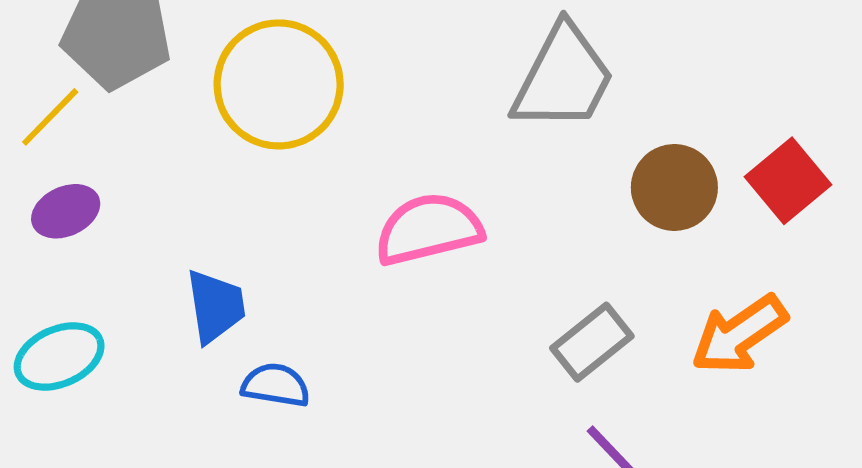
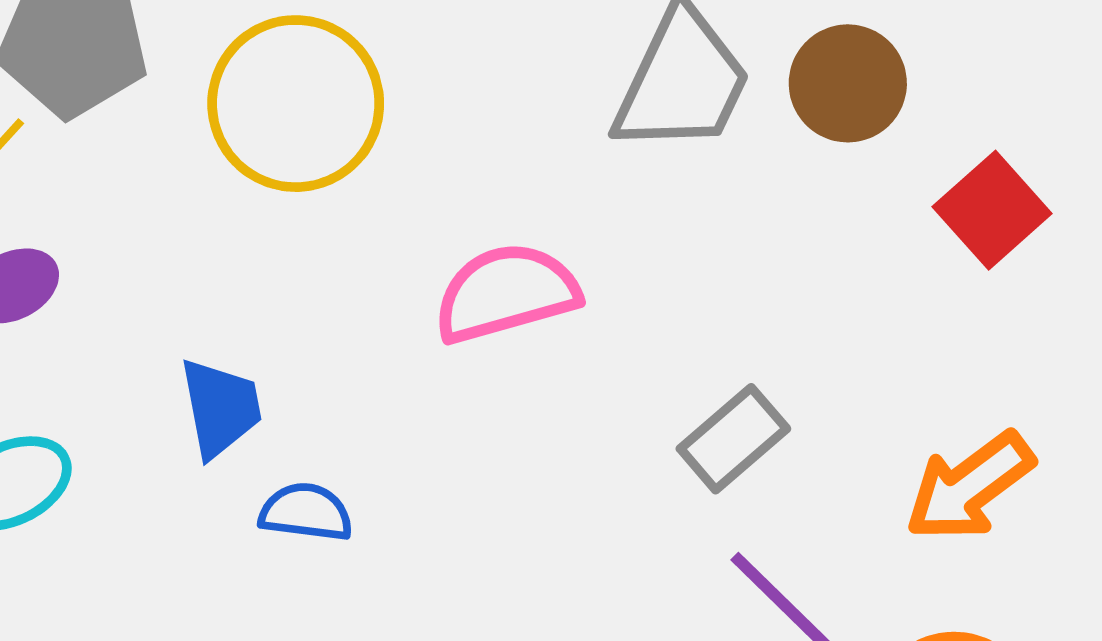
brown circle: (674, 187) -> (848, 83), moved
orange arrow: (739, 334) -> (969, 487), moved

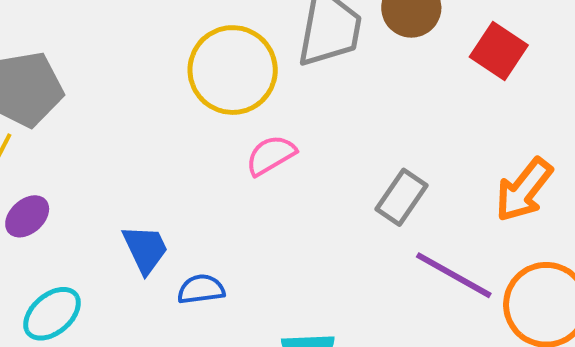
yellow circle: (296, 104) -> (233, 70), moved
pink semicircle: (506, 293) -> (271, 155), size x0.7

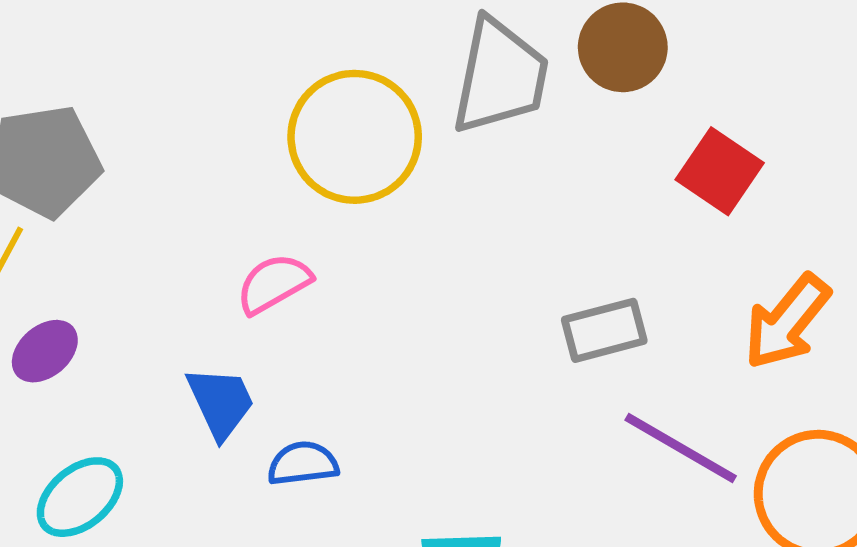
red square: (499, 51) -> (720, 171), moved
pink semicircle: (271, 155) -> (274, 284), moved
gray rectangle: (402, 197) -> (604, 330), turned 40

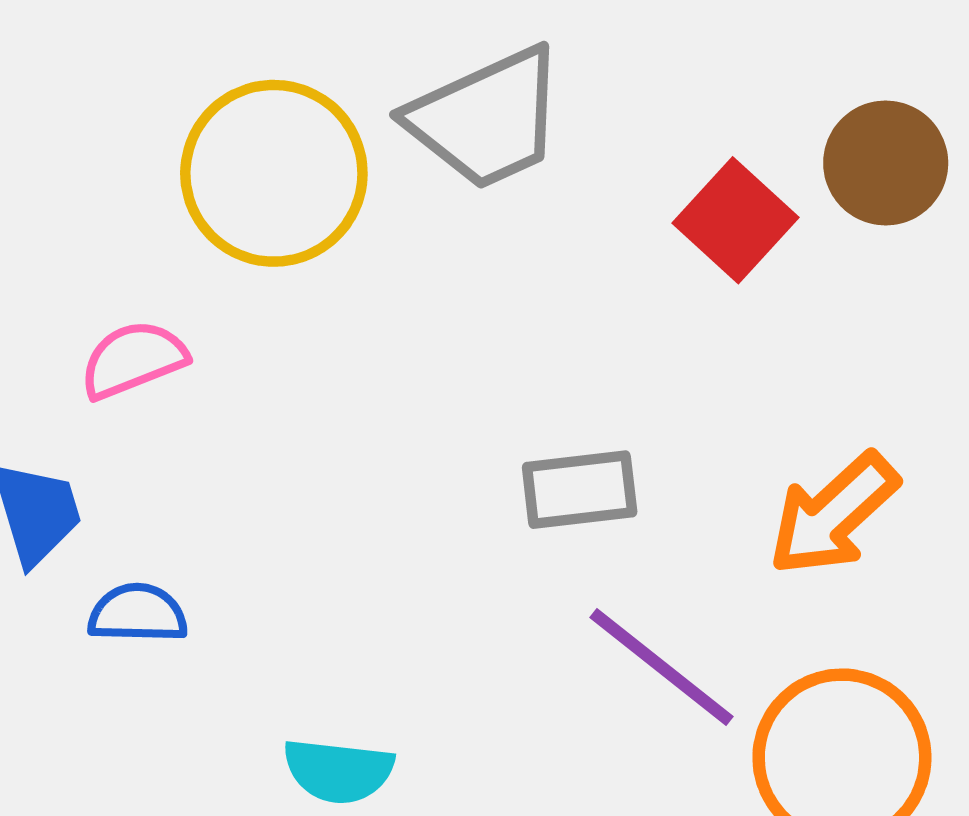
brown circle: (623, 47) -> (886, 163), moved
gray trapezoid: (500, 76) -> (486, 119), turned 46
red square: (720, 171) -> (735, 220), moved

